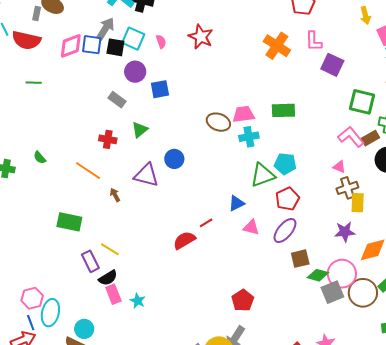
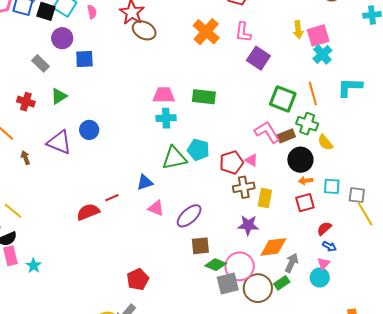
yellow arrow: (365, 15) -> (298, 30), moved
brown ellipse: (218, 122) -> (144, 30), moved
brown cross: (347, 188) -> (244, 187), moved
red pentagon: (287, 199) -> (231, 162), moved

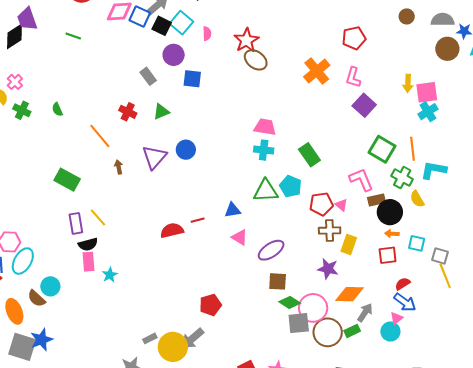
cyan L-shape: (350, 87) -> (433, 170), moved
green rectangle: (204, 97) -> (309, 155), moved, turned 40
brown rectangle: (286, 136) -> (377, 200), moved
purple triangle: (59, 142) -> (154, 157), turned 40
blue arrow: (329, 246) -> (405, 302), size x1.6

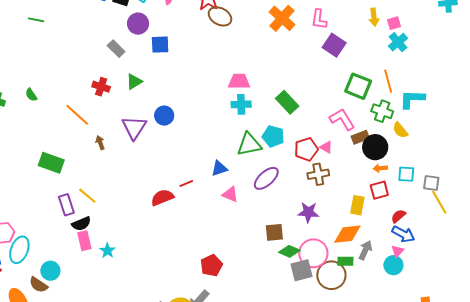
pink square: (427, 92) -> (394, 23), size x0.6
yellow rectangle: (349, 244) -> (357, 205), moved
purple ellipse: (271, 250) -> (266, 178), moved
purple star: (328, 269) -> (308, 212), moved
green rectangle: (352, 331) -> (345, 261), moved, turned 35

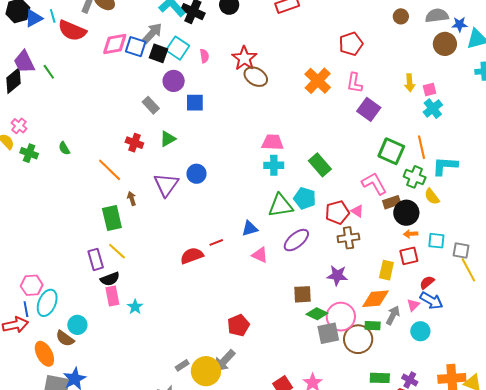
green line: (36, 20) -> (49, 72), moved, turned 42
green rectangle: (51, 163) -> (112, 218), moved, turned 55
pink triangle: (397, 251) -> (413, 305), moved

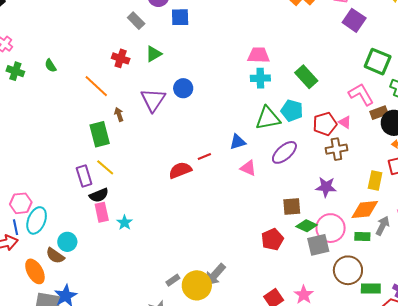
red pentagon: (239, 325) -> (272, 239), moved
brown circle: (358, 339) -> (348, 270), moved

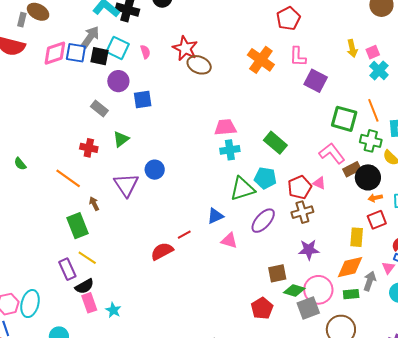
brown cross: (336, 149) -> (302, 212), moved
cyan ellipse: (37, 220) -> (30, 304), moved

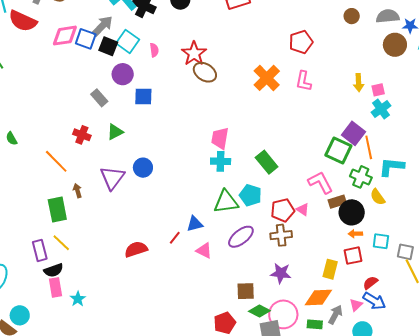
purple square: (316, 81) -> (353, 133), moved
pink trapezoid: (225, 127) -> (220, 138), turned -85
red line: (184, 235) -> (175, 238), moved, turned -32

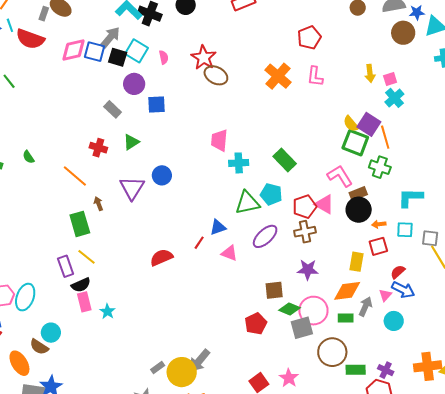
pink trapezoid: (220, 138) -> (219, 140), moved
cyan L-shape: (391, 167) -> (410, 198), moved
yellow semicircle: (378, 197) -> (351, 124), moved
pink triangle: (303, 209) -> (324, 204), size x1.5
black circle: (352, 212) -> (359, 210), moved

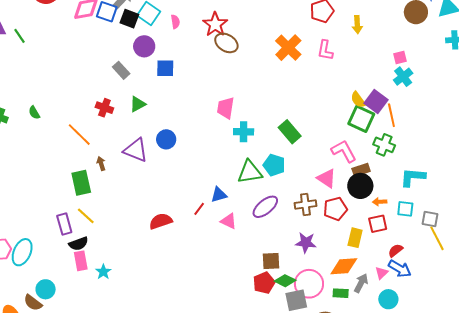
yellow arrow: (370, 73) -> (357, 25), moved
purple triangle: (132, 188) -> (136, 150), turned -44
red pentagon: (305, 207) -> (335, 209), moved
red pentagon: (256, 324) -> (264, 283), moved

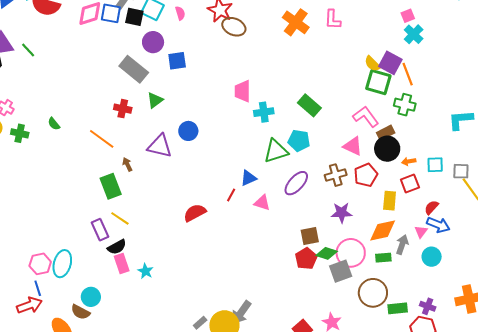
gray rectangle: (121, 70) -> (134, 69), size x1.6
cyan L-shape: (413, 177) -> (461, 120), moved

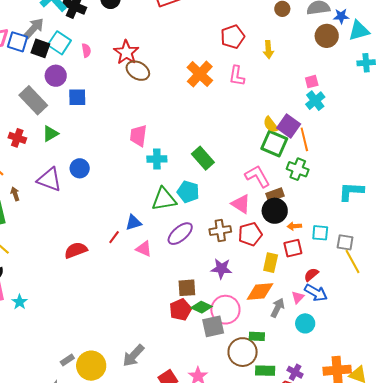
green rectangle: (383, 258) -> (257, 336), moved
gray arrow: (241, 312) -> (133, 356), moved

